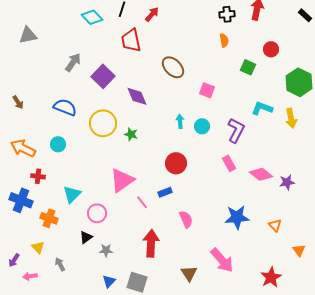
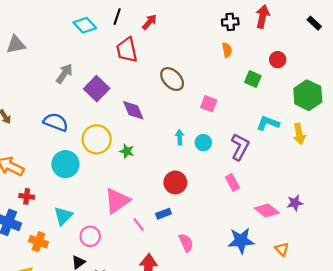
cyan circle: (58, 144) -> (65, 164), moved, size x1.6
pink diamond: (261, 174) -> (267, 210), moved

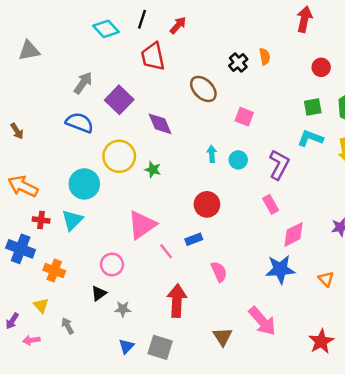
black cross: (230, 22) -> (238, 63), moved, turned -35
green square: (253, 79) -> (313, 107), moved, turned -35
blue semicircle: (56, 122) -> (80, 123), moved
pink diamond: (267, 210) -> (294, 234), moved, turned -65
cyan triangle: (63, 216) -> (72, 220), moved

